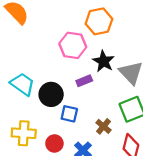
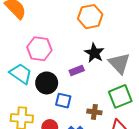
pink hexagon: (73, 45) -> (39, 49), moved
brown cross: (104, 126) -> (94, 112), turned -32

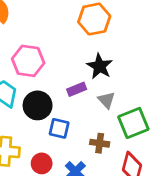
gray triangle: (119, 63) -> (106, 100), moved, size x0.6

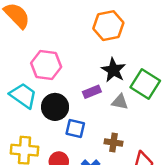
gray triangle: (106, 100) -> (120, 102), turned -36
green square: (133, 123) -> (145, 84), moved, turned -36

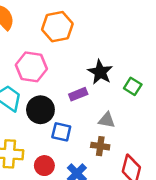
orange hexagon: (108, 26) -> (57, 27), moved
green square: (145, 84) -> (133, 86), size x0.6
gray triangle: (120, 102) -> (107, 120), moved

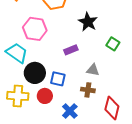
black star: (100, 72) -> (88, 22), moved
black circle: (40, 110) -> (35, 73), moved
red circle: (44, 166) -> (45, 96), moved

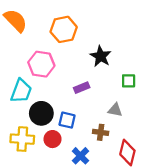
green square: (113, 44) -> (129, 81), turned -32
cyan trapezoid: (17, 53) -> (21, 91), turned 75
gray triangle: (93, 70) -> (115, 110), moved

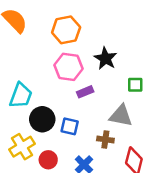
pink hexagon: (41, 64) -> (68, 67), moved
gray triangle: (115, 110) -> (121, 116), size x1.5
yellow cross: (22, 139) -> (22, 147), turned -35
red circle: (52, 139) -> (48, 160), moved

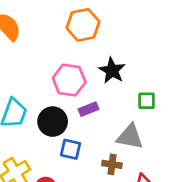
orange hexagon: (66, 30) -> (83, 25), moved
black circle: (42, 119) -> (53, 122), moved

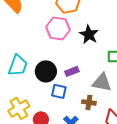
pink hexagon: (69, 80) -> (58, 28), moved
purple rectangle: (89, 109) -> (72, 71), moved

